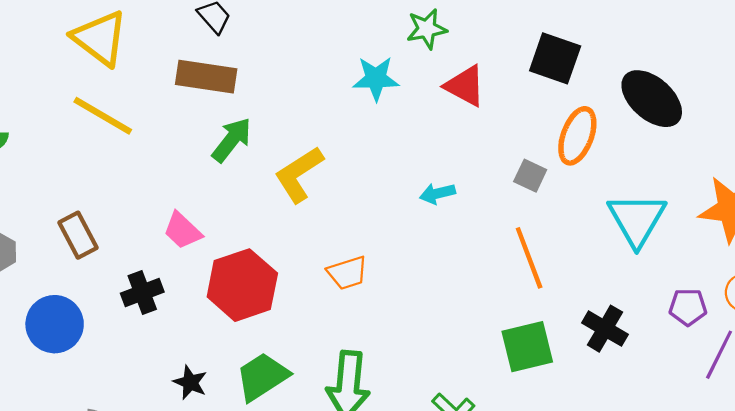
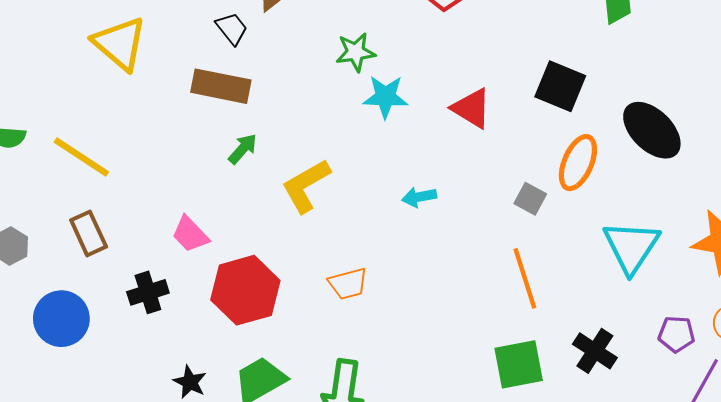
green star: (427, 29) -> (356, 52), moved
yellow line: (103, 116) -> (81, 157), moved
green arrow: (232, 140) -> (243, 149), size x0.7
cyan arrow: (437, 194) -> (419, 197), moved

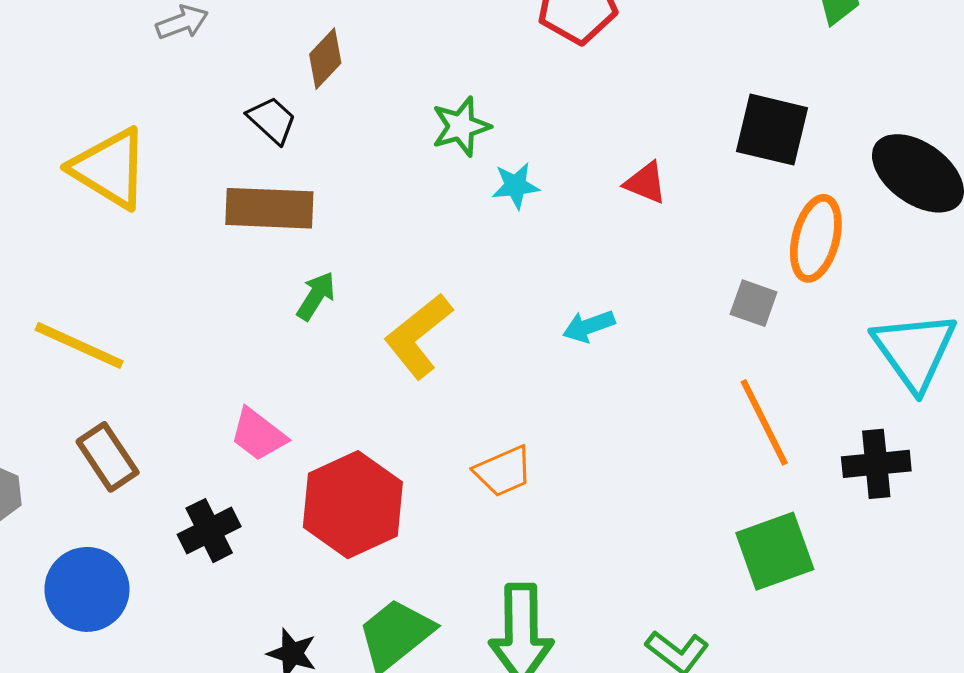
cyan star: (385, 97) -> (516, 186), size x0.7
red triangle: (471, 108) -> (646, 183), size x0.7
black cross: (595, 351) -> (876, 464), moved, turned -30

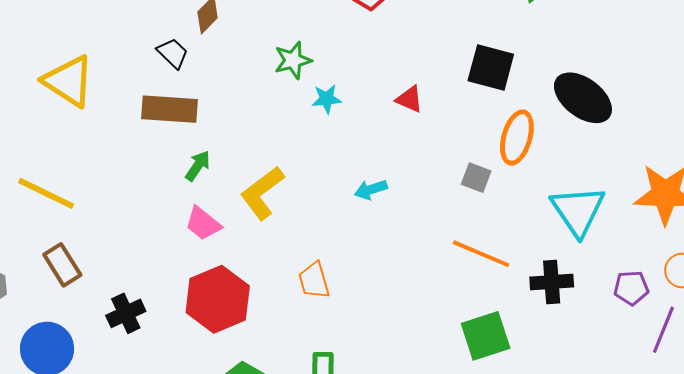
orange line: (764, 422) -> (481, 254), turned -42
pink trapezoid: (258, 435) -> (203, 224), moved
orange trapezoid: (503, 471) -> (314, 280), turned 96

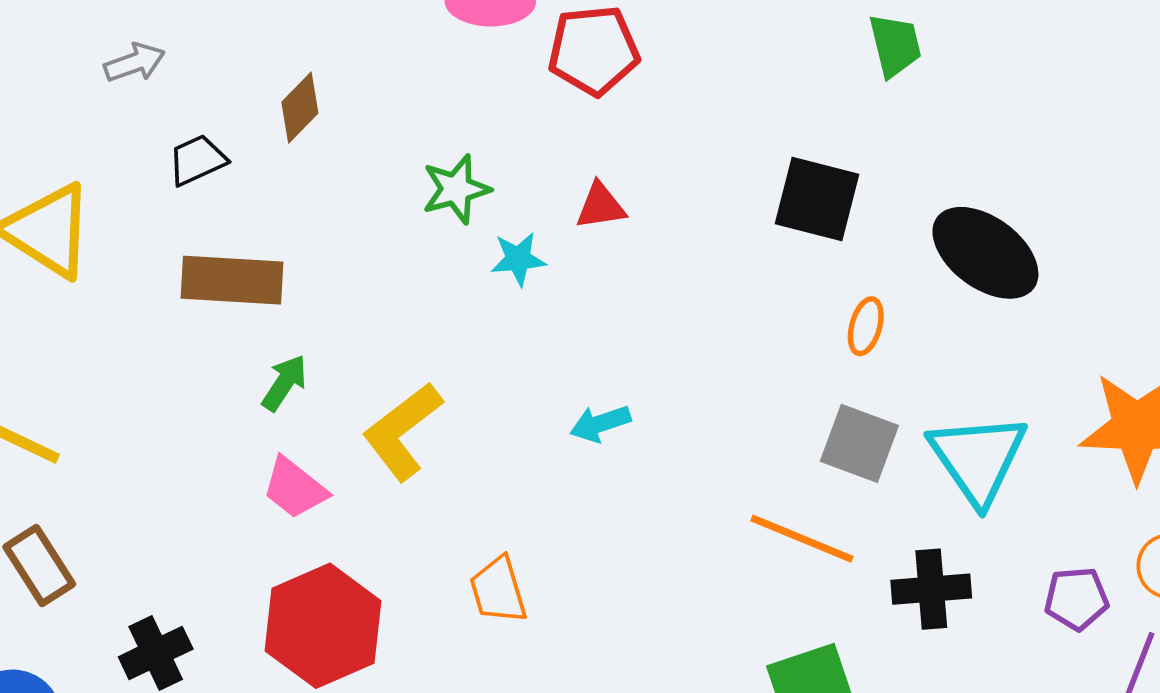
black trapezoid: (173, 53) -> (197, 160), moved, turned -68
red triangle: (409, 99) -> (600, 206), moved, turned -32
orange ellipse: (517, 137) -> (866, 326), size x0.6
gray square: (476, 178) -> (859, 443), moved, size x1.4

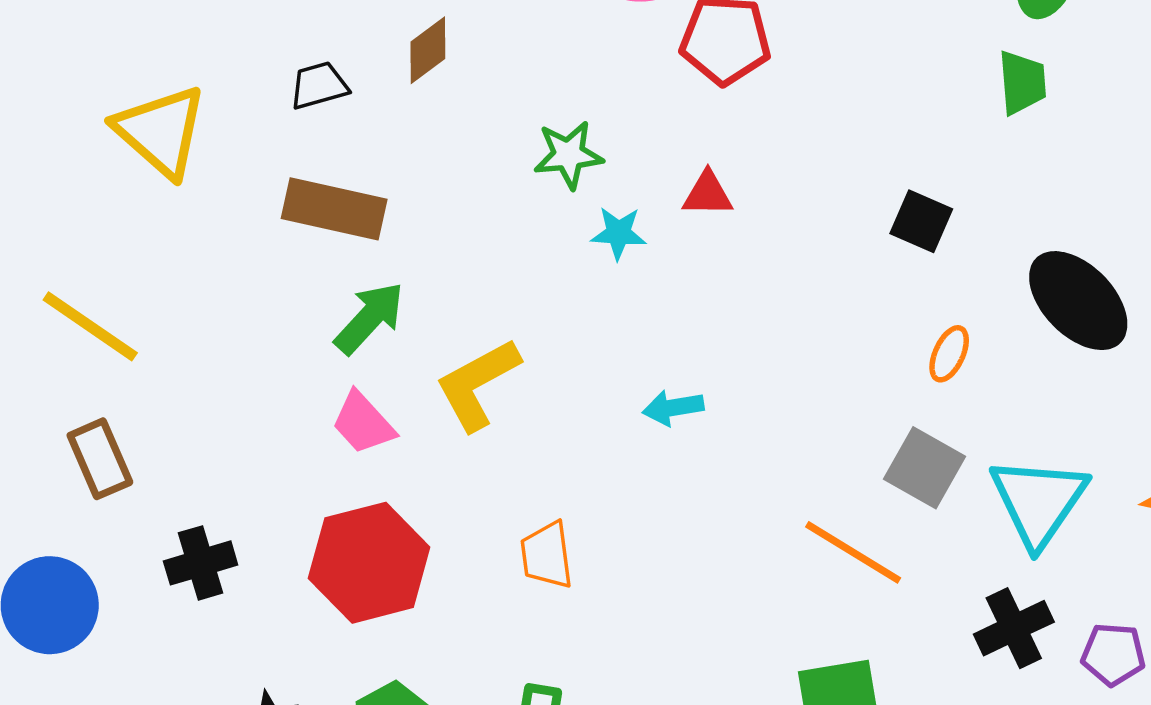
black square: (817, 199) -> (921, 221), size x0.7
green arrow: (284, 383) -> (369, 318), size x1.4
black cross: (931, 589) -> (1014, 628), moved, turned -30

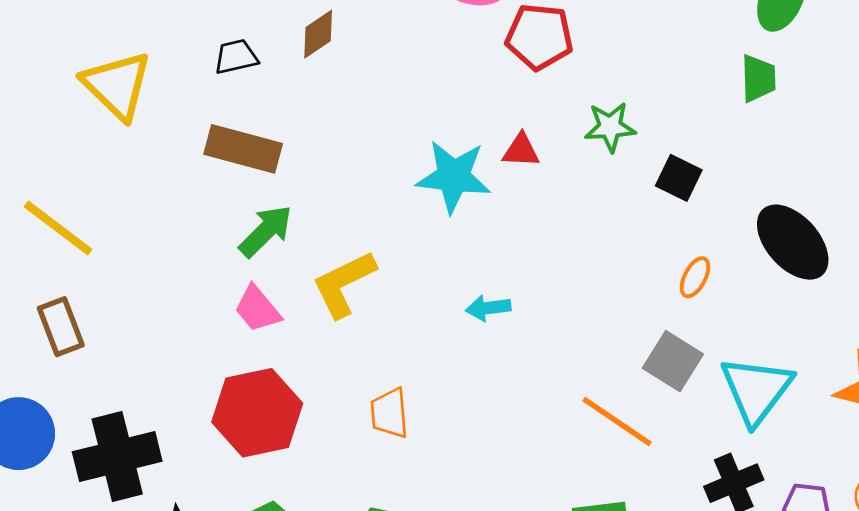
green star: (568, 155) -> (610, 127), moved
cyan star: (618, 233) -> (454, 176), size x1.8
black cross: (201, 563) -> (117, 456), moved, size x1.6

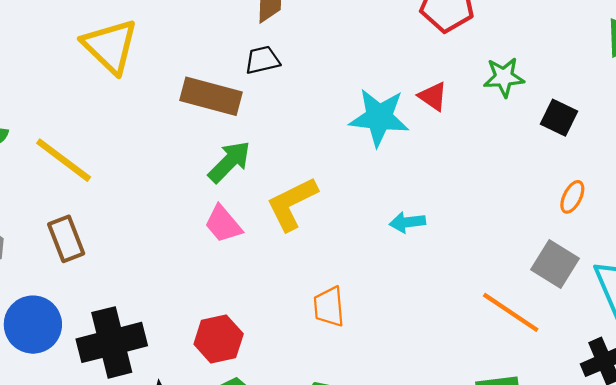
black trapezoid: (236, 57) -> (262, 60), moved
red triangle: (521, 150) -> (433, 96), turned 32
red hexagon: (257, 413) -> (219, 339), moved, size x0.7

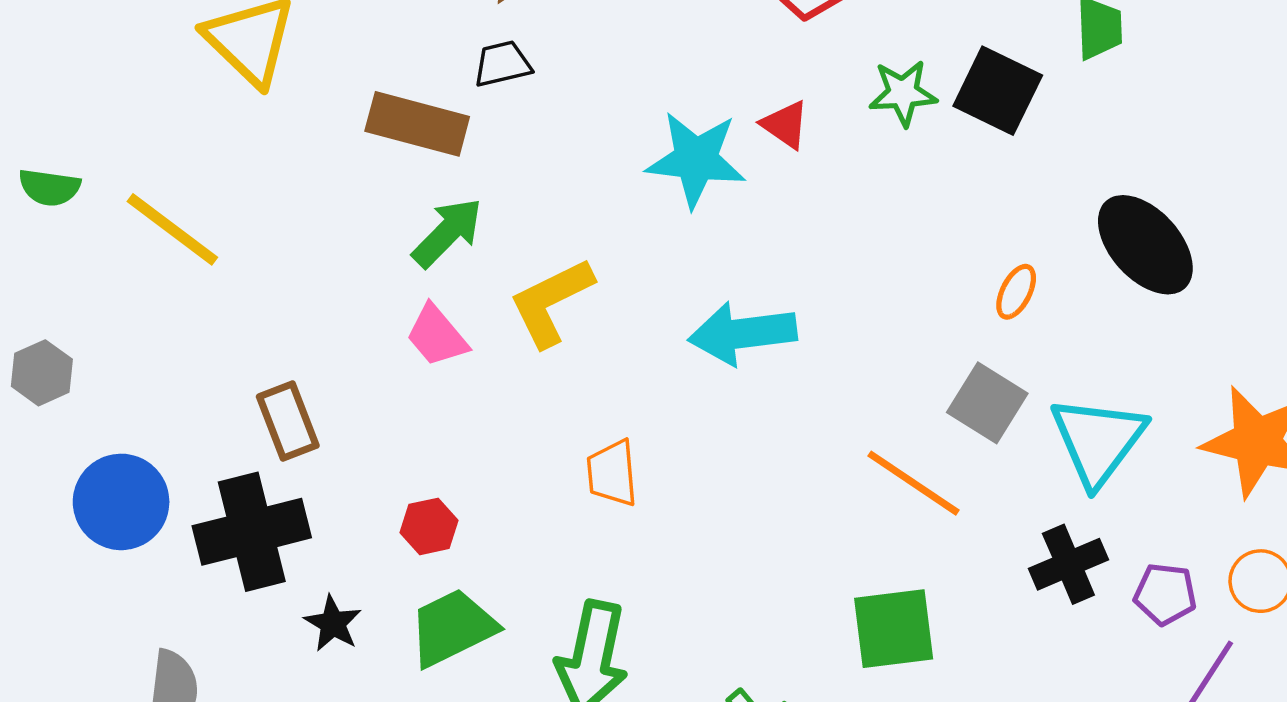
black square: (559, 118) -> (998, 91), moved, size x1.4
cyan arrow: (407, 222) -> (742, 333), size x1.8
brown rectangle: (66, 239) -> (288, 421), moved
red hexagon: (219, 339) -> (429, 526), size x0.7

